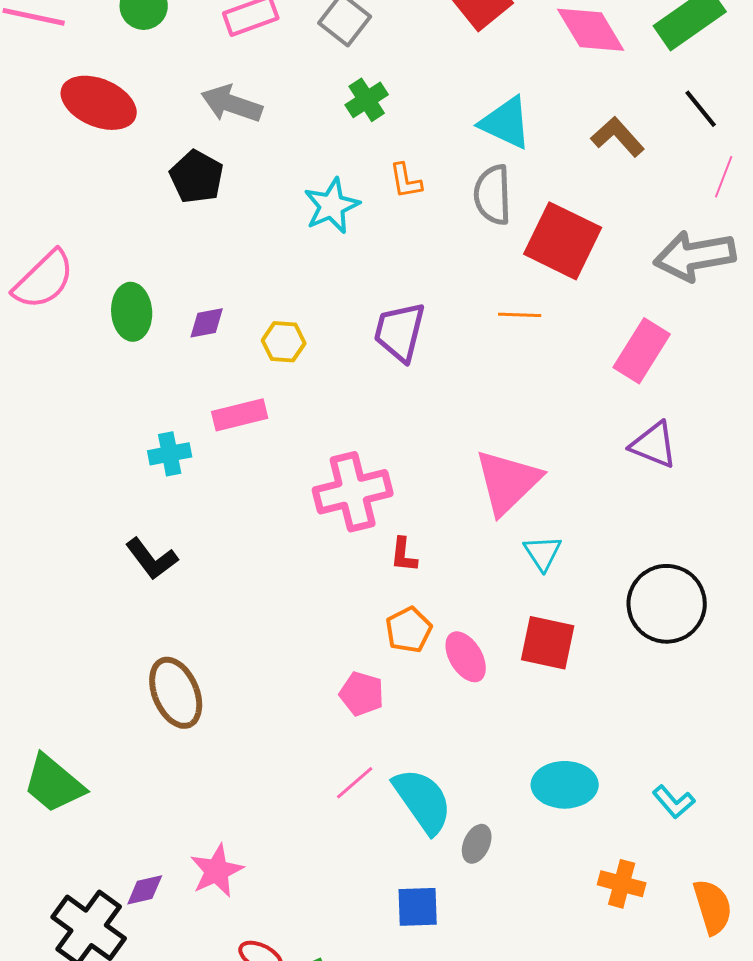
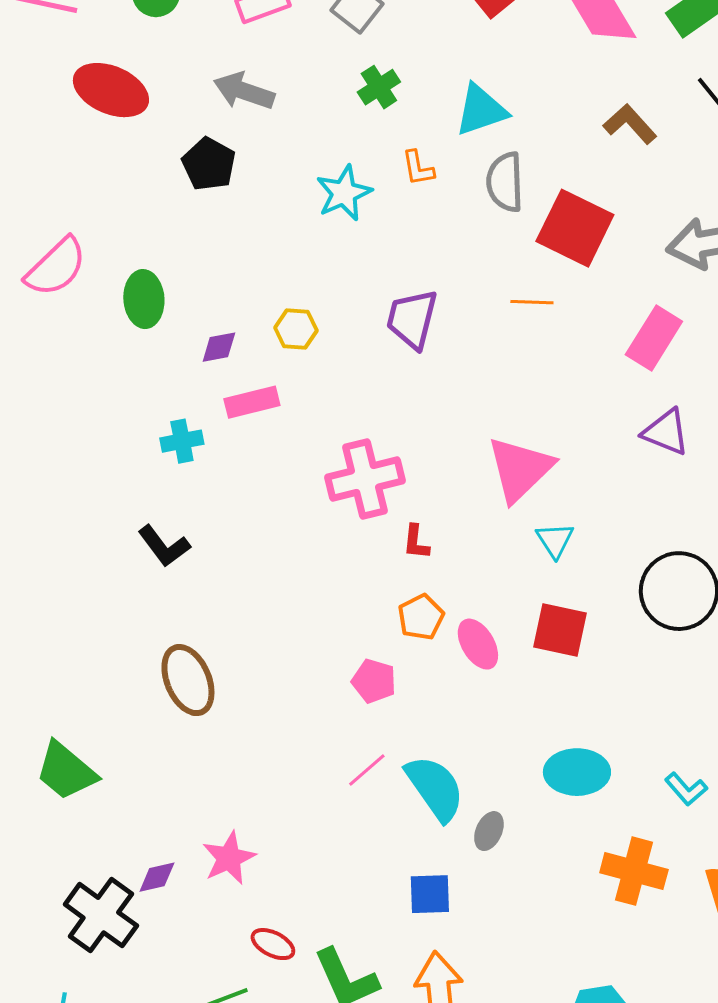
cyan triangle: (506, 123) -> (481, 110), moved, turned -44
purple diamond: (207, 323) -> (219, 347), moved
orange cross: (622, 884) -> (634, 871), size x1.4

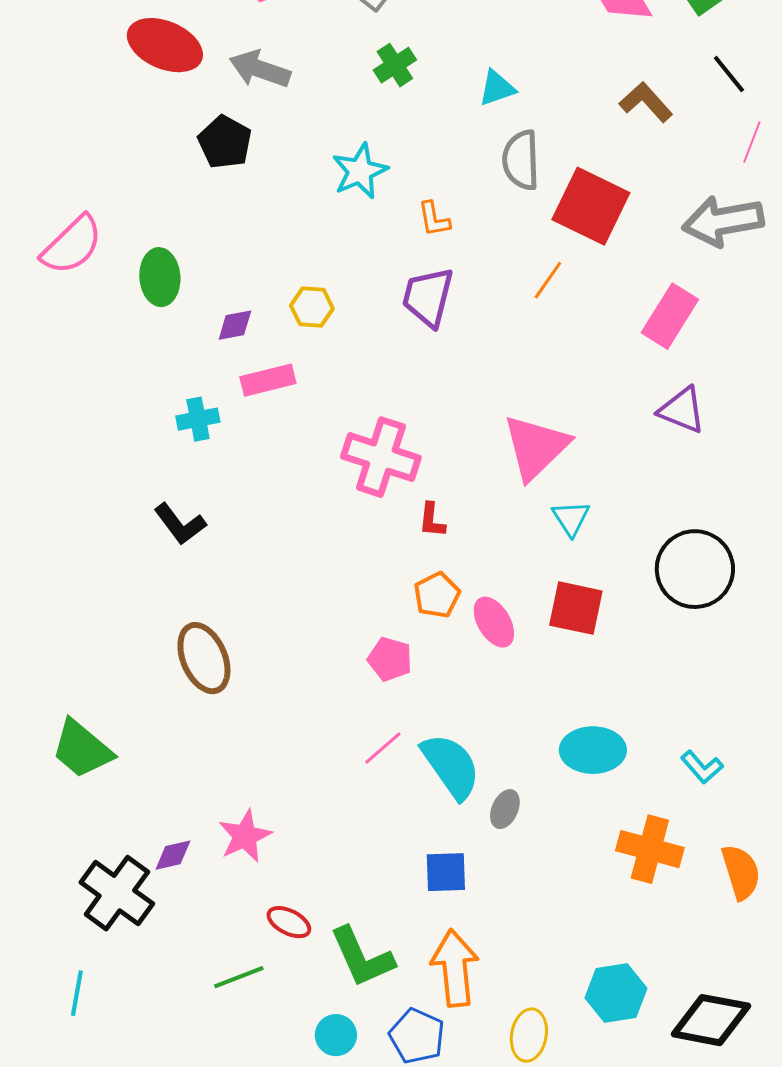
red ellipse: (111, 90) -> (165, 45), moved
cyan triangle: (481, 110) -> (497, 88), size x0.7
orange L-shape: (418, 168) -> (434, 219), moved
orange line: (532, 302) -> (548, 280), turned -57
pink cross: (365, 479) -> (381, 457), turned 32

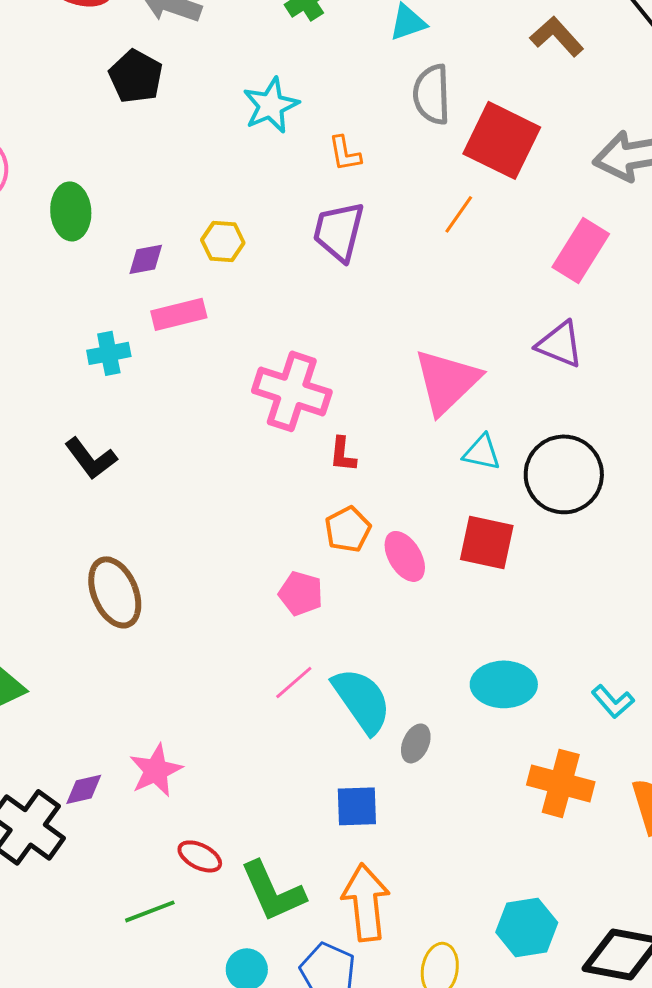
purple triangle: (682, 410) -> (560, 344), moved
cyan triangle: (571, 518) -> (482, 452), turned -45
black circle: (695, 569) -> (564, 474), moved

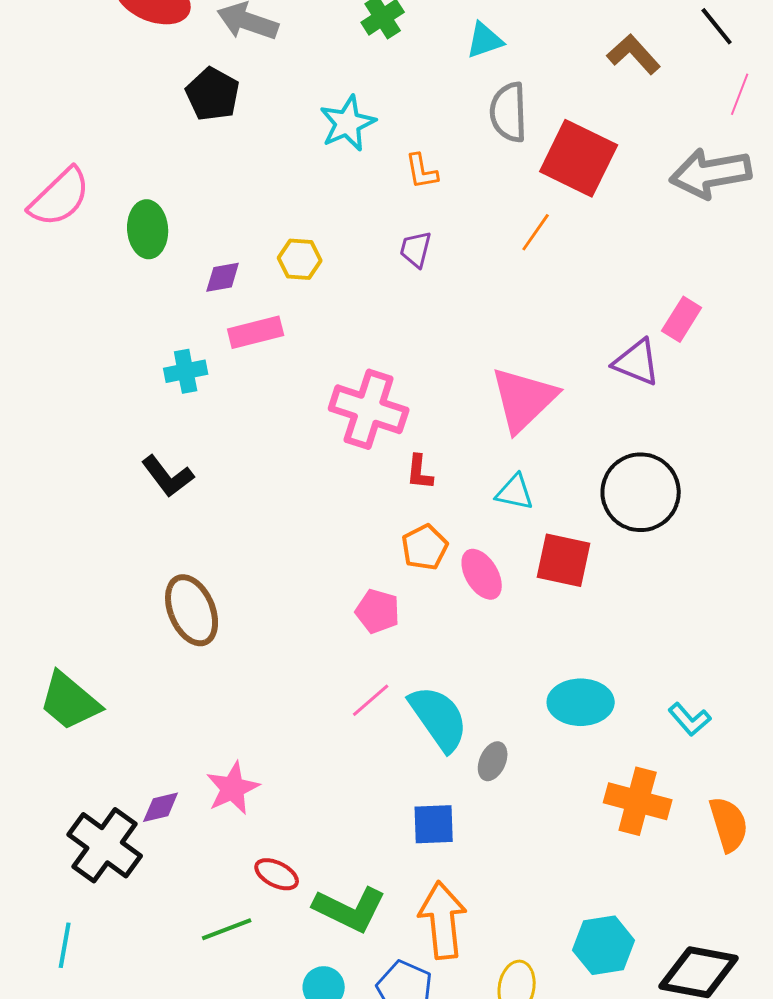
purple trapezoid: (339, 231) -> (416, 249), size x0.6
pink rectangle: (581, 250) -> (682, 319), moved, size x0.7
cyan triangle: (482, 452) -> (515, 492), moved
green L-shape: (273, 891) -> (350, 909), turned -40

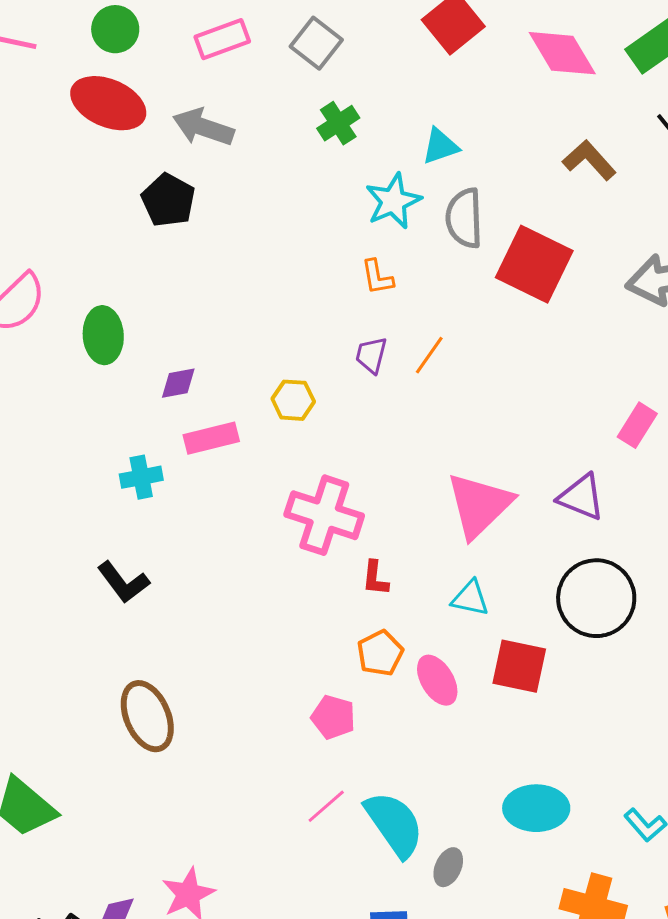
cyan star: (348, 123) -> (393, 201), moved
orange line: (536, 232) -> (429, 355), moved
yellow hexagon: (300, 259) -> (293, 400), moved
purple triangle: (637, 362) -> (581, 497), moved

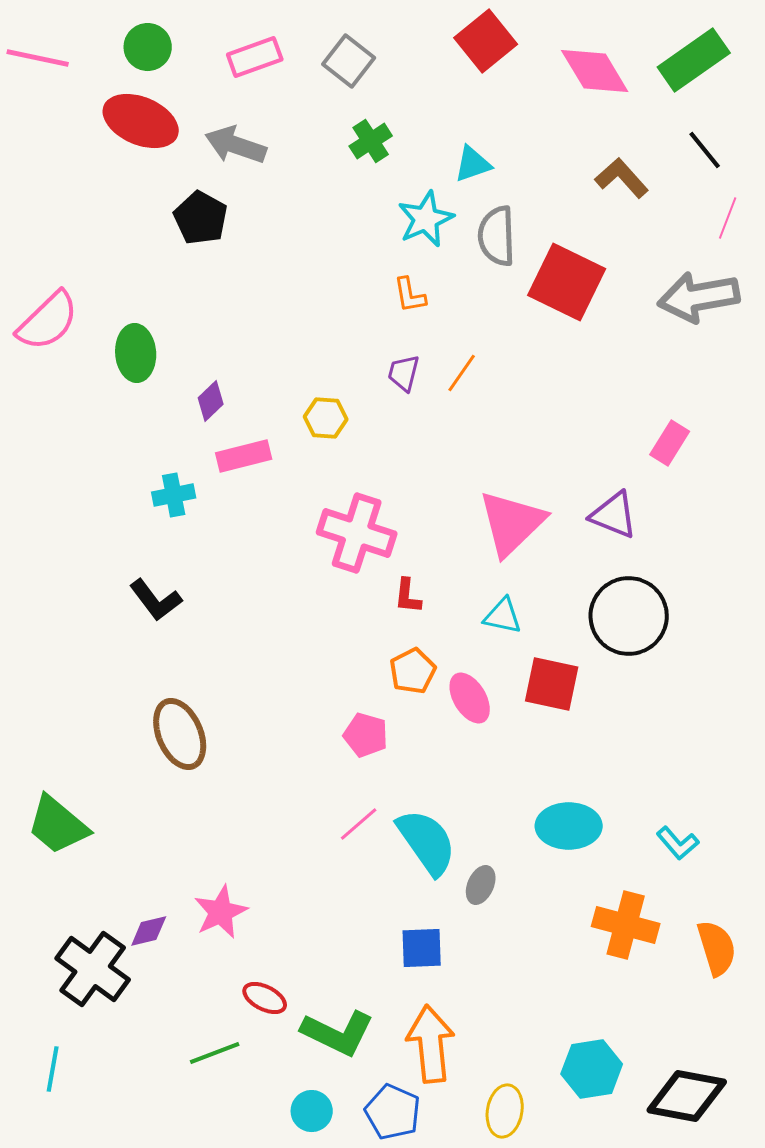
purple diamond: (178, 383) -> (211, 401), turned -33

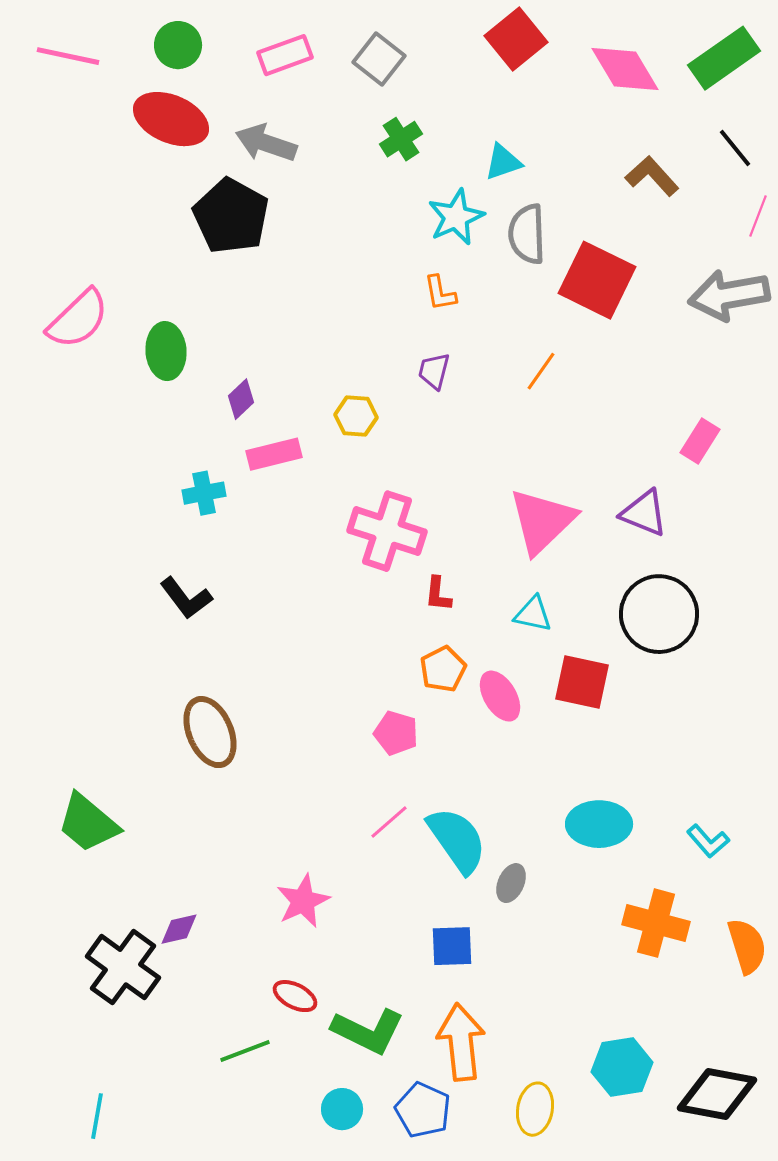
black pentagon: (201, 218) -> (231, 216), size x1.4
orange line: (462, 373) -> (541, 371), moved
pink star: (221, 912) -> (303, 901), moved
cyan line: (53, 1069) -> (97, 1116), moved

